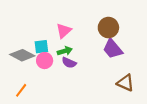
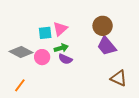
cyan square: (41, 47) -> (45, 33), moved

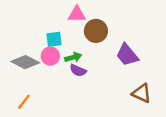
brown circle: (103, 26) -> (96, 31), moved
pink triangle: (60, 29) -> (77, 14), moved, turned 42
pink circle: (42, 57) -> (50, 56), moved

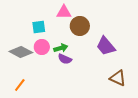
cyan square: (54, 39) -> (39, 27), moved

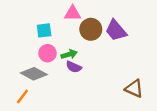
purple trapezoid: (106, 46) -> (116, 30), moved
gray diamond: (21, 52) -> (34, 74), moved

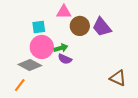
pink circle: (47, 53) -> (42, 47), size x1.5

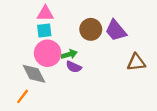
pink triangle: (64, 12) -> (45, 13), moved
gray diamond: (30, 65) -> (34, 74), turned 35
brown triangle: (118, 78) -> (136, 62), moved, turned -30

